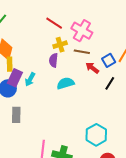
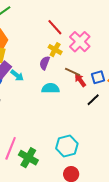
yellow cross: (60, 45) -> (55, 50), turned 32
brown line: (82, 52) -> (73, 72), moved
cyan arrow: (30, 79) -> (17, 75), turned -96

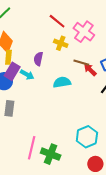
purple semicircle: (45, 63) -> (38, 59), moved

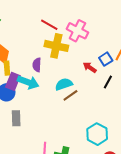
yellow cross: (61, 43) -> (56, 46), size x1.6
brown line: (81, 63) -> (70, 95), moved, turned -42
cyan arrow: (27, 75) -> (28, 82), size x1.5

